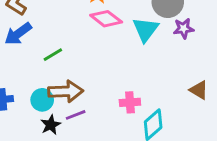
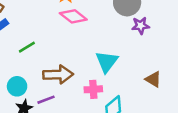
cyan triangle: (145, 29) -> (107, 62), moved
brown arrow: (66, 91) -> (58, 75), moved

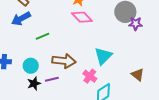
purple star: (141, 26) -> (136, 24), moved
pink cross: (93, 89) -> (90, 76), turned 32

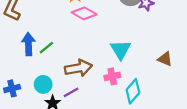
blue arrow: (21, 19) -> (28, 44), moved, turned 132
pink cross: (90, 76) -> (112, 76), turned -32

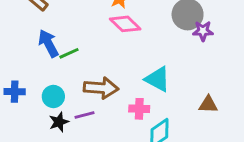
blue arrow: (28, 44) -> (48, 43), turned -40
cyan triangle: (120, 50) -> (158, 79), turned -45
brown triangle: (165, 59) -> (208, 104), turned -35

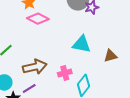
cyan triangle: (158, 79) -> (82, 44), moved

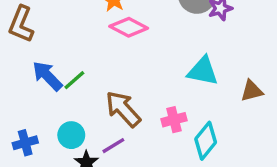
brown arrow: (35, 67) -> (123, 109), turned -120

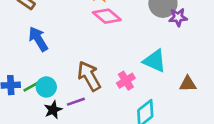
green line: (74, 80) -> (32, 86), moved
pink cross: (174, 120) -> (126, 81), moved, turned -30

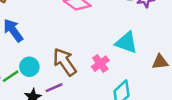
cyan circle: (46, 87) -> (29, 67), moved

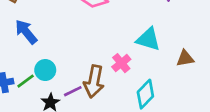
brown arrow: (65, 62) -> (94, 81), moved, turned -132

